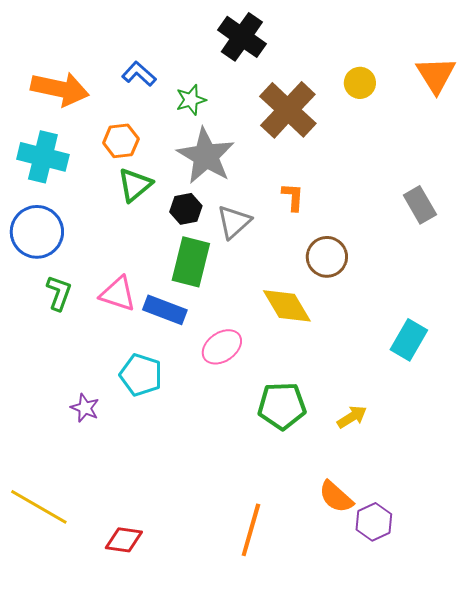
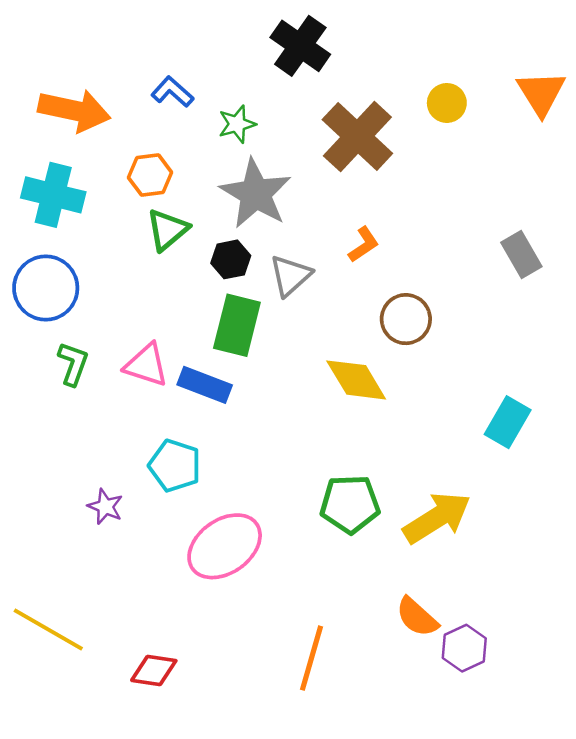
orange L-shape: (293, 197) -> (364, 245), turned 52
pink ellipse: (222, 347) -> (225, 546), moved, size x1.5
yellow arrow: (352, 417) -> (437, 518), size x1.8

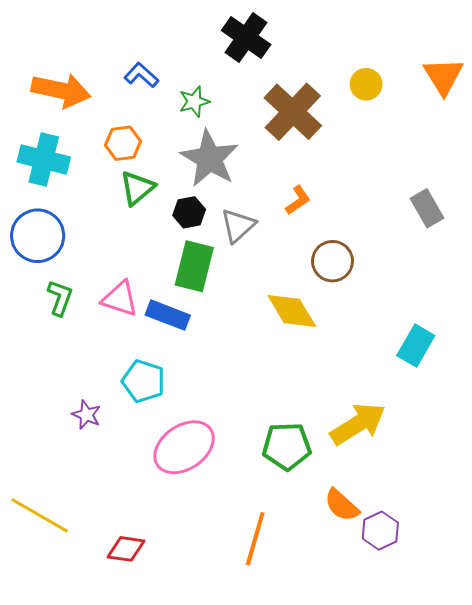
green pentagon: (350, 504) -> (287, 446), moved

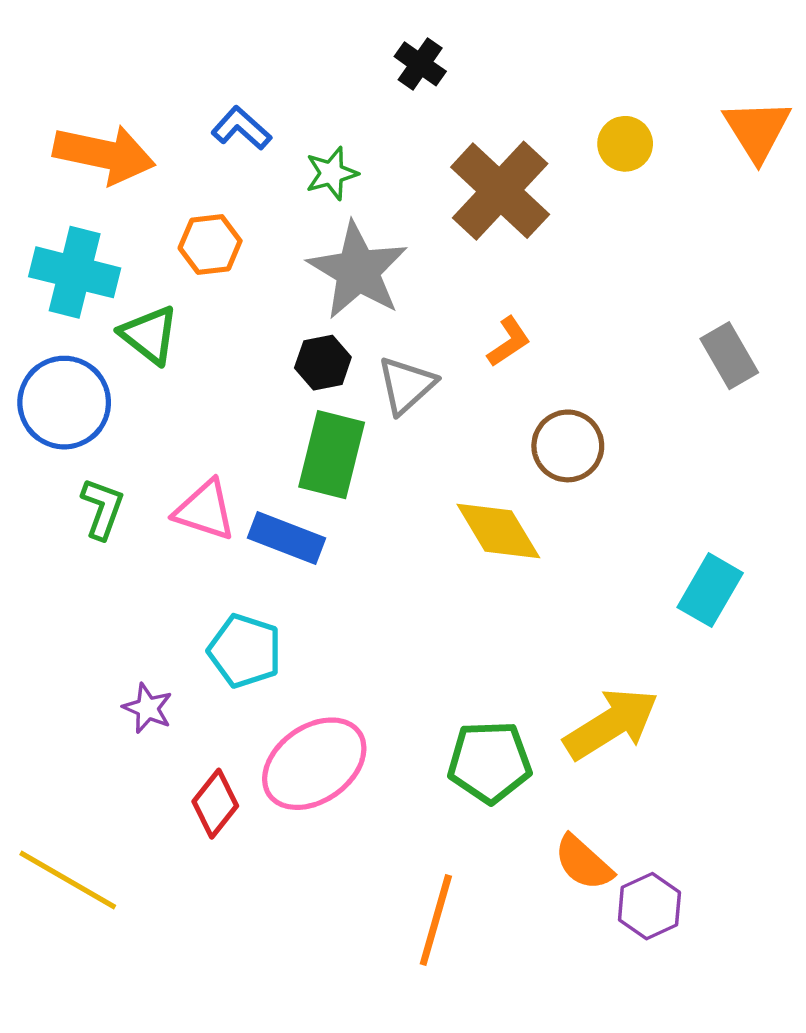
black cross: (246, 37) -> (420, 64), size x0.6
green triangle: (137, 188) -> (149, 335), moved, turned -42
red diamond: (126, 549) -> (215, 804), moved, turned -60

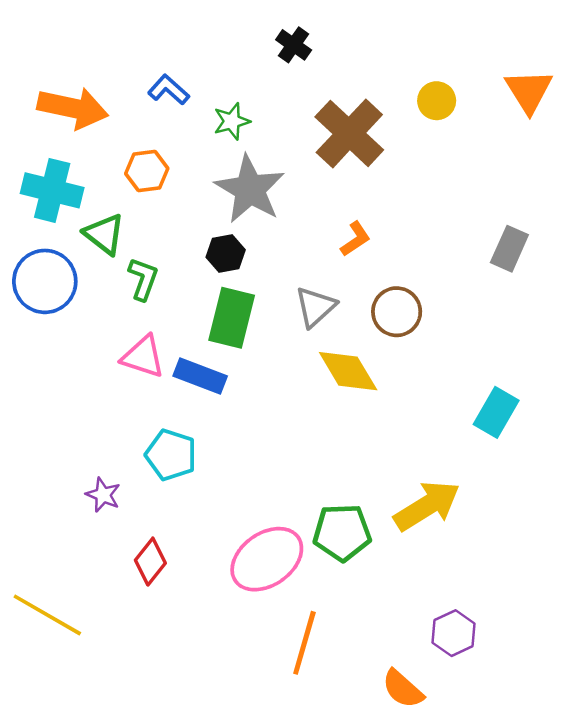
gray rectangle: (729, 356) -> (509, 249), turned 54
gray triangle: (406, 385) -> (315, 307), moved
green L-shape: (102, 508) -> (143, 279), moved
pink ellipse: (314, 764) -> (267, 559), moved
orange semicircle: (583, 863) -> (403, 689), moved

